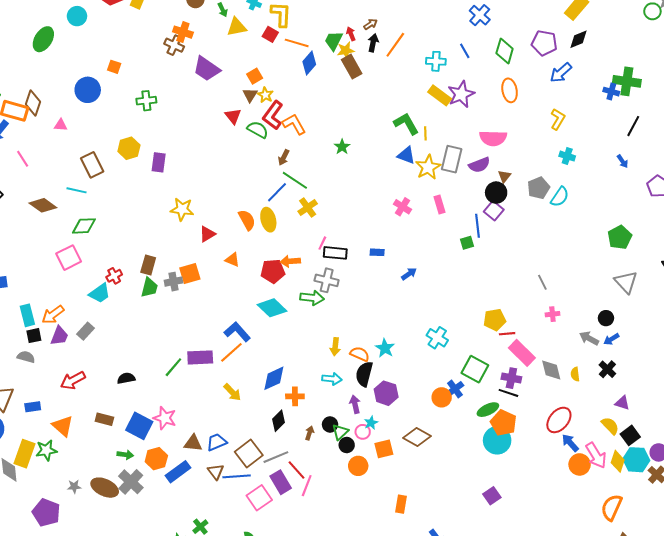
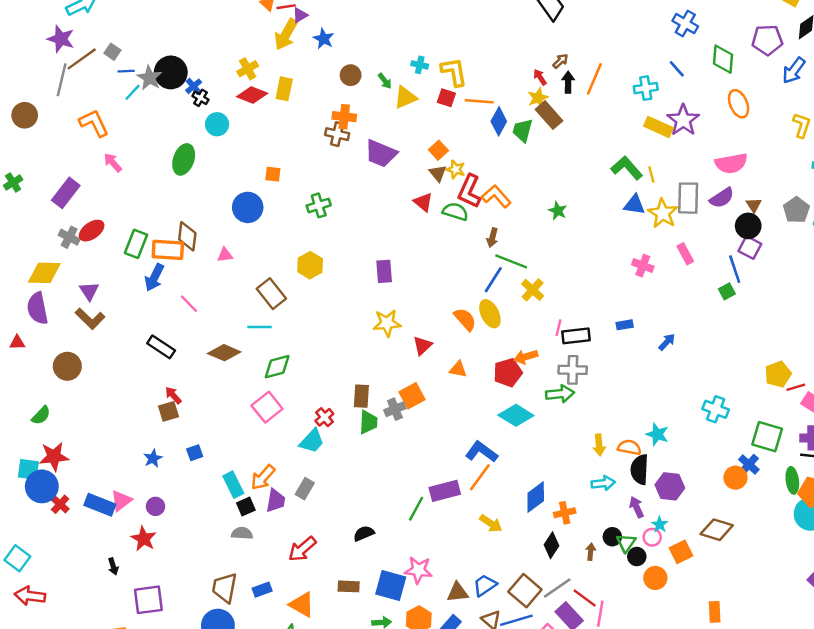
green trapezoid: (334, 41) -> (522, 130), moved
purple rectangle: (159, 162) -> (384, 271), moved
green ellipse: (488, 410) -> (792, 480), turned -60

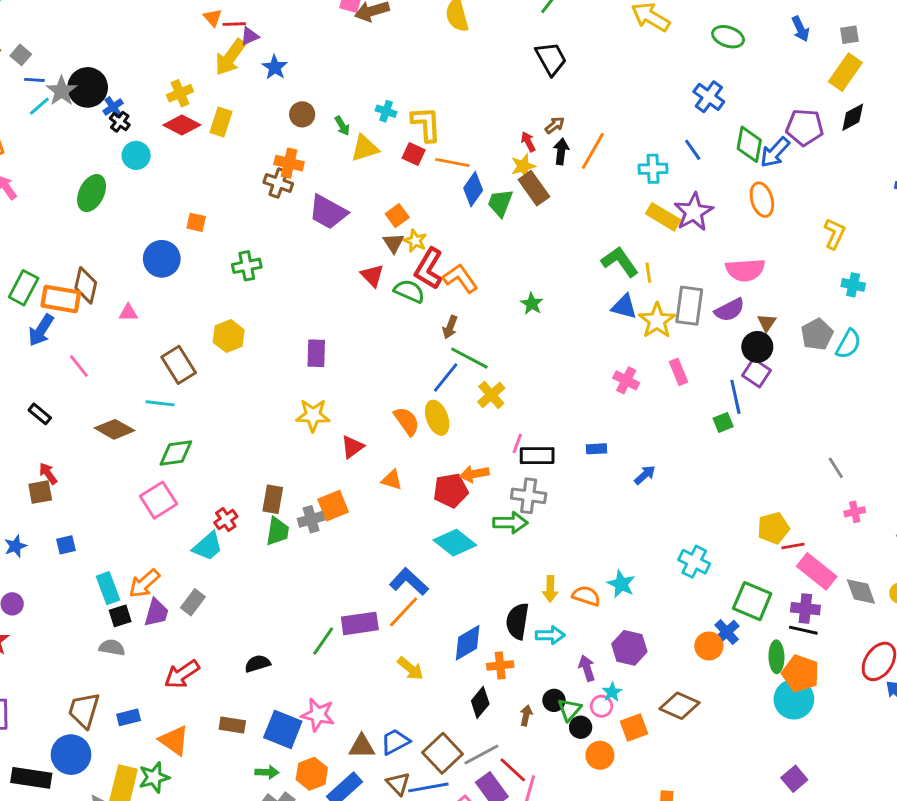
blue arrow: (794, 70) -> (775, 152), moved
black rectangle: (161, 347) -> (40, 414), size x0.7
black semicircle: (640, 469) -> (517, 621), moved

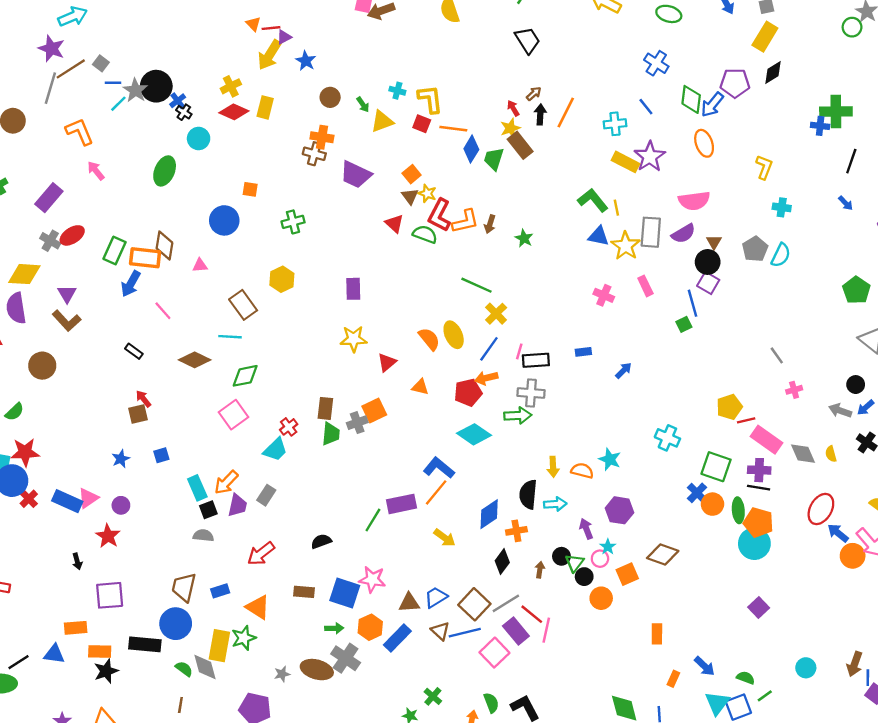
orange L-shape: (460, 278) -> (465, 221), turned 116
brown arrow: (450, 327) -> (490, 224), moved
blue line: (446, 378) -> (489, 349), moved
orange circle: (709, 646) -> (712, 504), moved

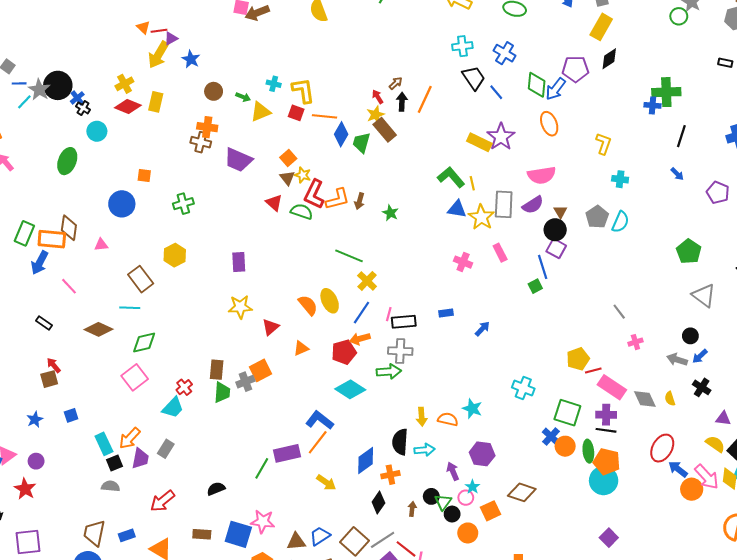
black trapezoid: (528, 40) -> (474, 78), moved
green arrow: (363, 105) -> (243, 97), turned -32
cyan cross: (615, 124) -> (462, 46), moved
orange triangle: (420, 387) -> (301, 348), turned -35

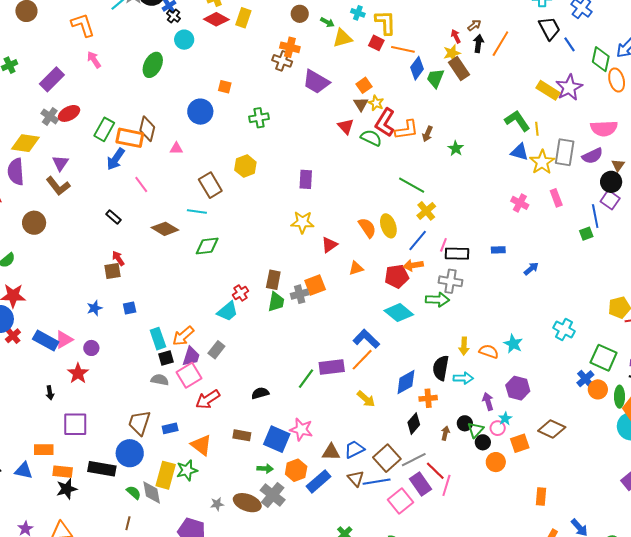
green diamond: (537, 85) -> (601, 59), moved
pink square: (135, 377) -> (189, 375), moved

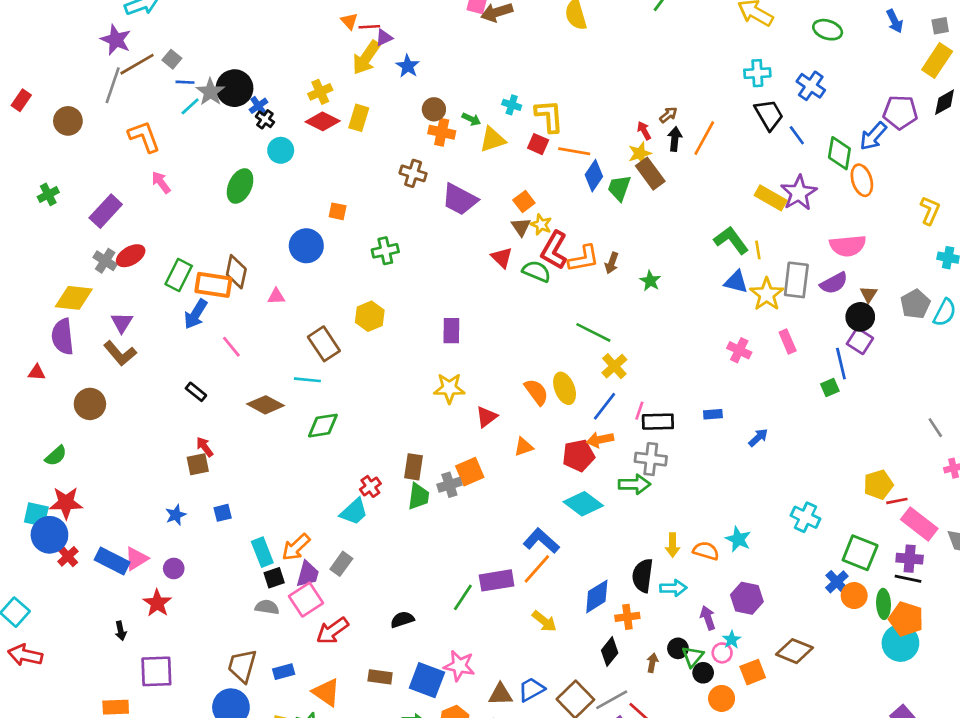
orange cross: (290, 47) -> (442, 132), moved

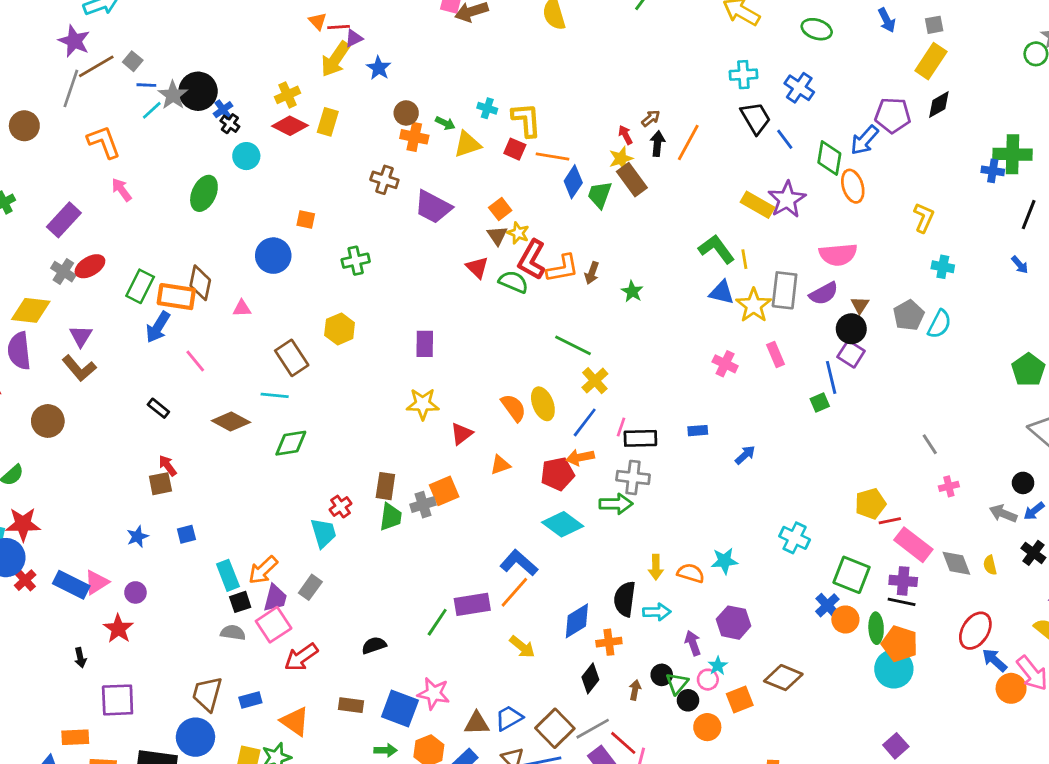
cyan trapezoid: (354, 512) -> (323, 533), turned -64
cyan star: (738, 539) -> (724, 561), turned -30

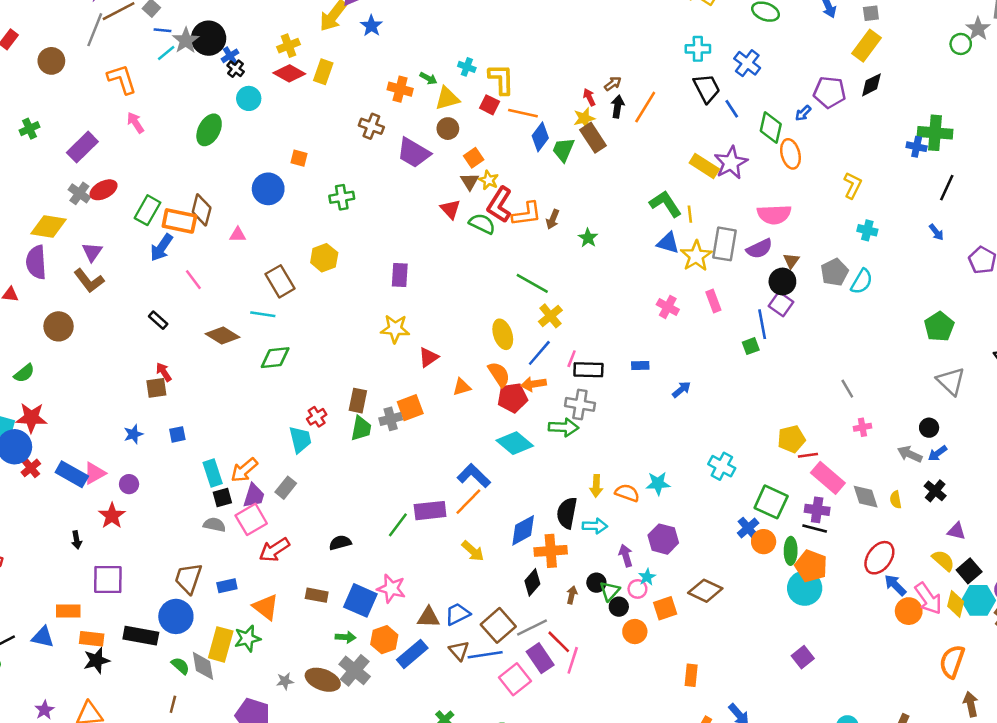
brown circle: (406, 113) -> (448, 129), moved
blue arrow: (864, 140) -> (803, 113), size x0.6
orange semicircle: (514, 408) -> (499, 374), moved
orange cross: (609, 642) -> (551, 551), size x1.4

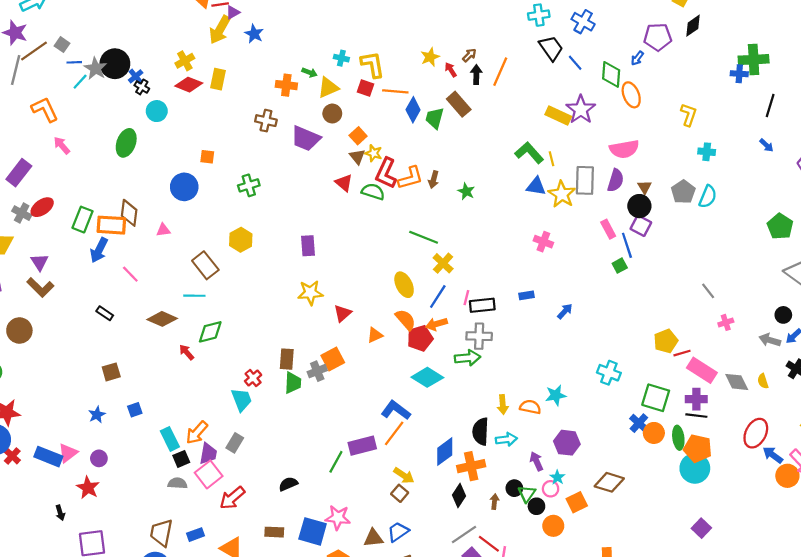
yellow star: (584, 118) -> (430, 57), moved
purple semicircle: (759, 249) -> (616, 180), turned -40
pink rectangle: (713, 301) -> (608, 229), moved
red arrow: (164, 372) -> (186, 352), moved
brown square: (498, 625) -> (400, 493), moved, size x0.6

